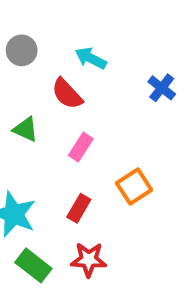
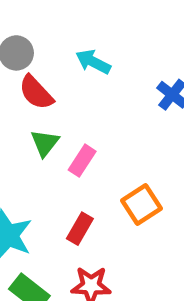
red semicircle: (67, 94) -> (36, 92), moved
green triangle: (26, 129) -> (45, 143), moved, turned 44

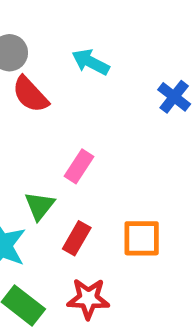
green triangle: (45, 143) -> (40, 206), moved
orange square: (141, 204) -> (142, 238), moved, turned 33

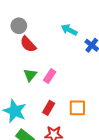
cyan arrow: (91, 62) -> (69, 30), moved
green triangle: (40, 206) -> (30, 75), moved

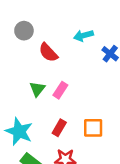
cyan arrow: (69, 30) -> (83, 36), turned -42
red semicircle: (28, 44) -> (48, 53), moved

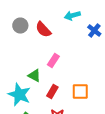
gray circle: (24, 31) -> (20, 26), moved
green triangle: (37, 89) -> (34, 76), moved, turned -40

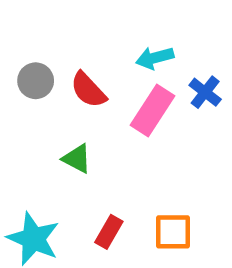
pink rectangle: (53, 61) -> (152, 111), moved, size x1.5
green triangle: (34, 76) -> (77, 159), moved

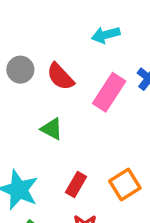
cyan arrow: (155, 58) -> (106, 35), moved
orange square: (173, 232) -> (125, 184), turned -32

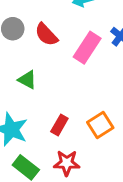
green triangle: (52, 129) -> (27, 80), moved

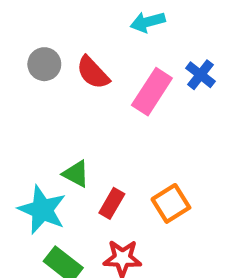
green triangle: (27, 80) -> (76, 174), moved

